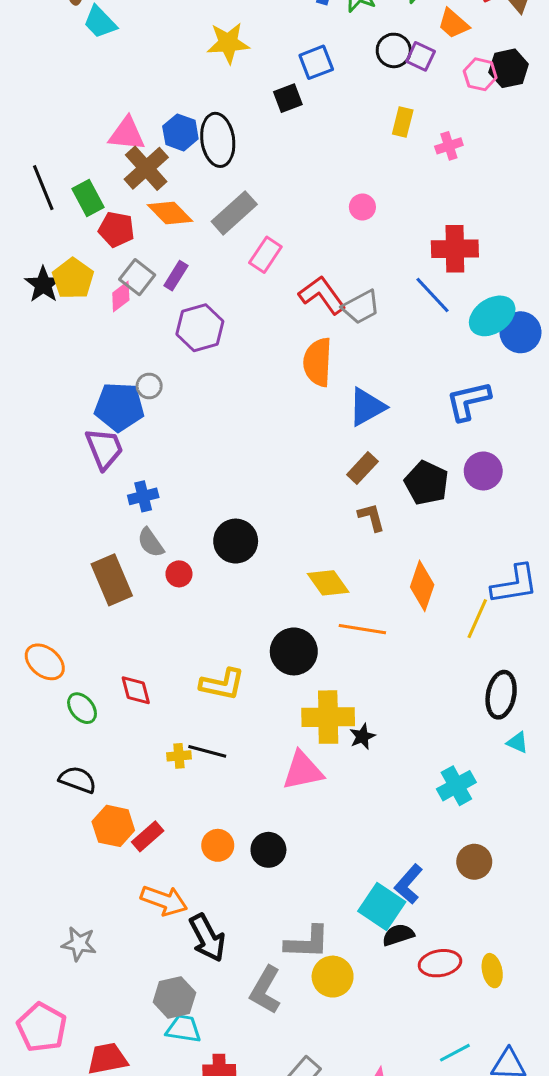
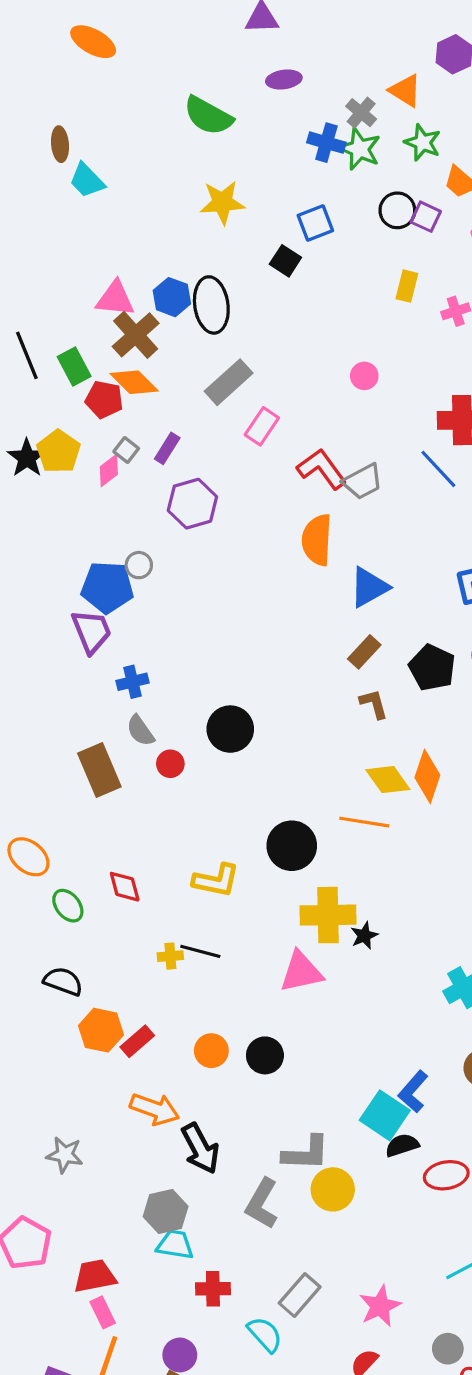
black square: (288, 98) -> (285, 261), turned -36
orange diamond: (170, 213) -> (134, 382), moved
gray square: (137, 277) -> (126, 450), size x0.7
yellow diamond: (328, 583) -> (388, 780), moved

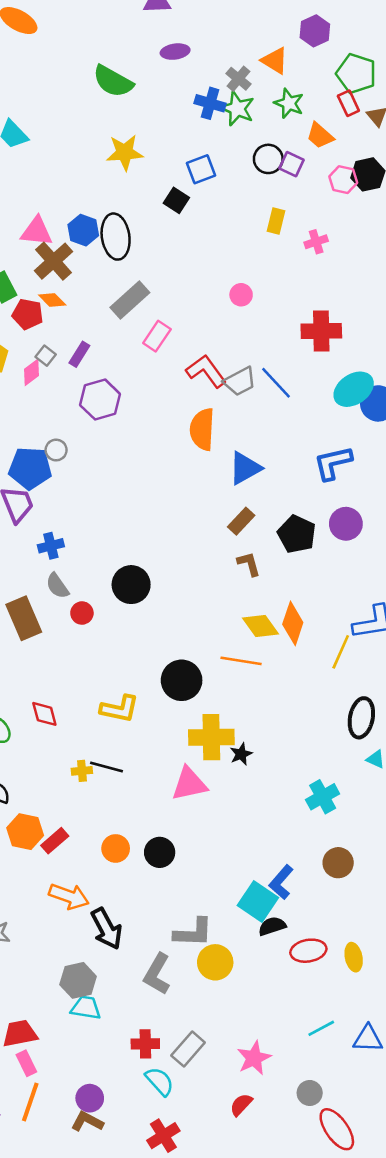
orange diamond: (134, 382) -> (52, 300), size x0.7
blue line: (438, 469) -> (276, 383), moved
red cross: (213, 1289) -> (145, 1044), moved

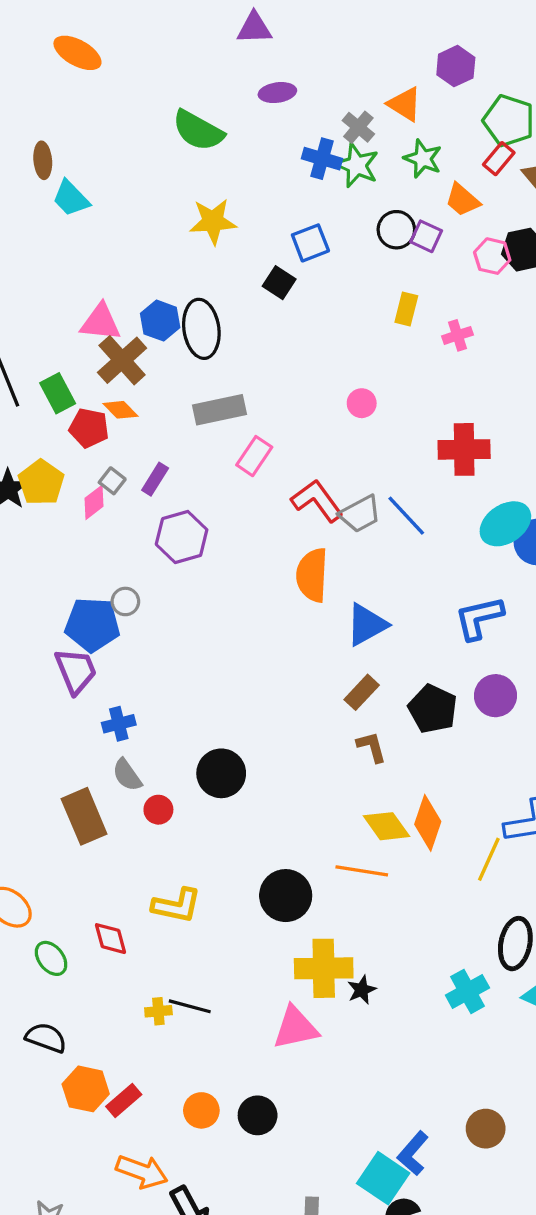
red rectangle: (348, 103) -> (499, 159), turned 65
gray rectangle: (130, 300) -> (220, 410), turned 30
yellow L-shape: (119, 709) -> (177, 906), moved
cyan cross: (323, 797) -> (467, 991), moved

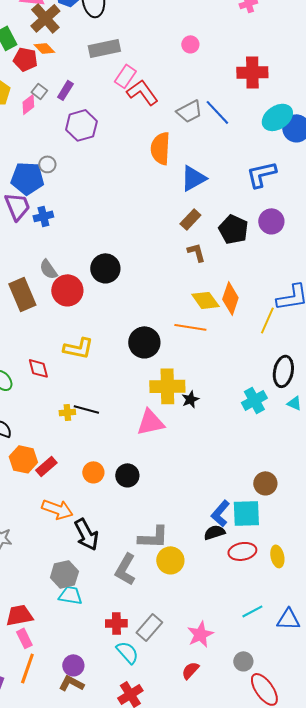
red L-shape: (317, 501) -> (142, 92), moved
blue cross: (119, 724) -> (43, 216), moved
red circle: (158, 810) -> (67, 290), size x1.8
blue L-shape: (413, 1153) -> (220, 513), moved
cyan square: (383, 1178) -> (246, 513), moved, turned -36

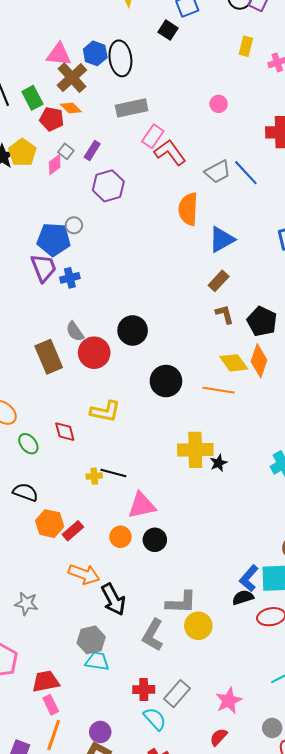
black pentagon: (233, 229) -> (262, 321), moved
black circle: (144, 342) -> (166, 381), moved
pink triangle: (150, 422) -> (142, 505), moved

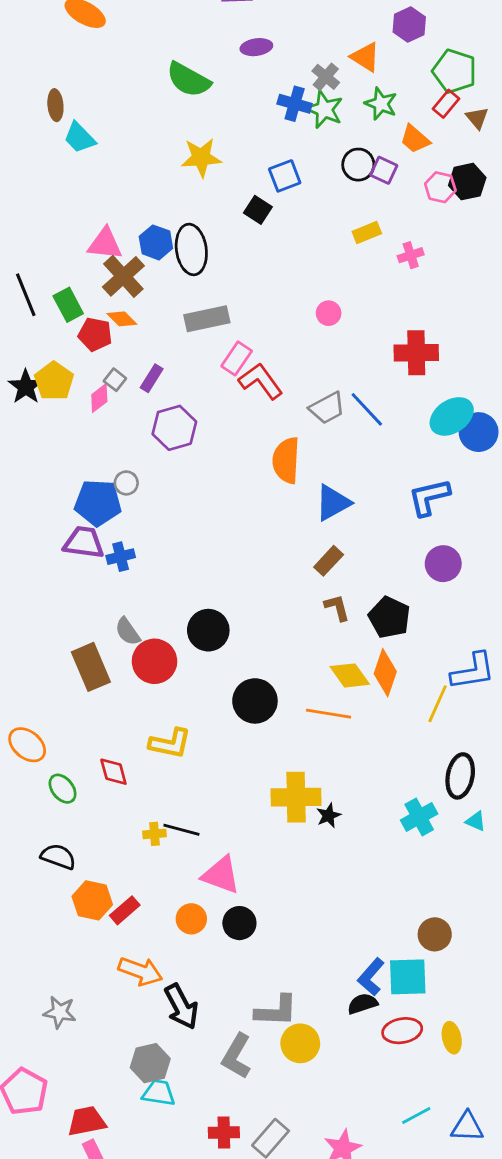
yellow rectangle: (246, 46) -> (367, 233), turned 54
purple trapezoid: (44, 268) -> (84, 542), turned -60
pink triangle: (142, 505) -> (221, 875), turned 32

